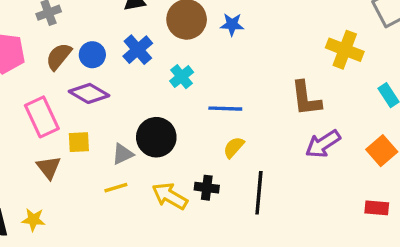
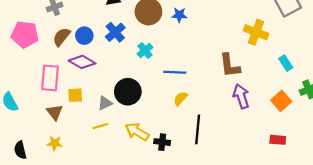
pink rectangle: (42, 117) -> (50, 78), turned 30
purple arrow: (323, 144) -> (241, 96), turned 105
black cross: (207, 188) -> (162, 142), moved
yellow star: (33, 220) -> (55, 143), moved

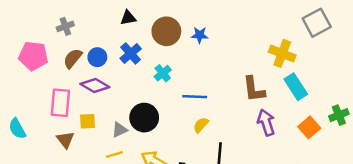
cyan rectangle: (286, 63) -> (296, 87), moved, size x1.5

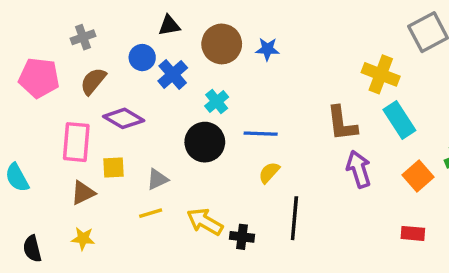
blue circle: (97, 57) -> (142, 58), moved
black circle: (144, 118) -> (205, 142), moved
brown triangle: (65, 140) -> (83, 193), turned 42

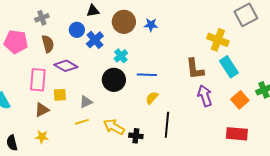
brown semicircle: (93, 81) -> (48, 44), turned 126
red rectangle: (413, 233) -> (237, 134), size x1.5

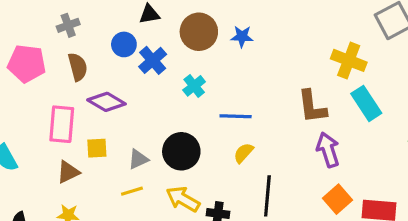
black circle: (114, 80) -> (181, 151), moved
orange square: (240, 100) -> (338, 199), moved

